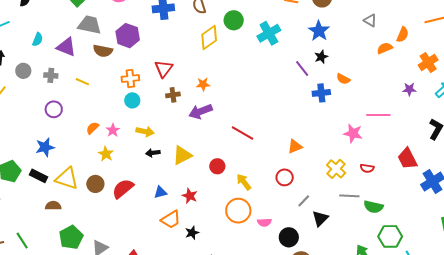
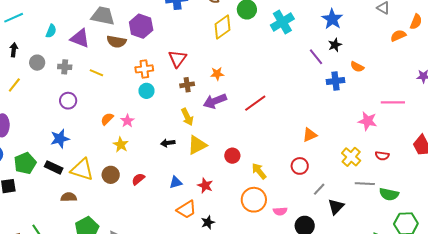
yellow arrow: (145, 131) -> (187, 117), moved, turned 54
red line: (243, 133) -> (255, 103), moved, turned -65
red semicircle: (123, 189) -> (138, 179), size x0.6

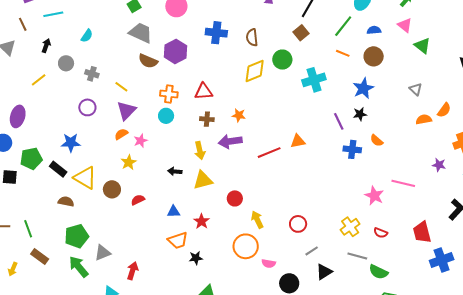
purple triangle: (80, 38) -> (126, 111), moved, turned 40
red triangle: (177, 59) -> (204, 91), turned 36
orange triangle: (310, 135) -> (298, 141), moved

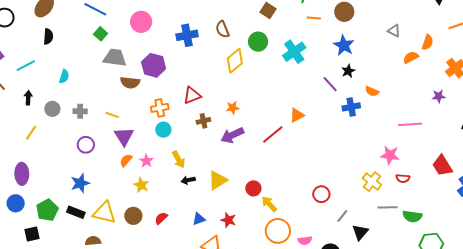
yellow arrow: (200, 151) -> (179, 159), moved
pink star: (374, 196) -> (390, 155), moved
yellow arrow: (257, 220) -> (269, 204), moved

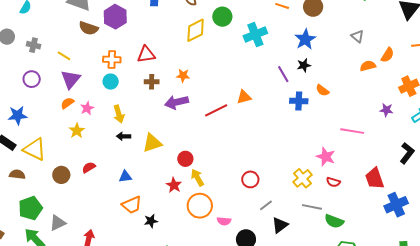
brown circle: (133, 216) -> (61, 175), moved
red star: (228, 220) -> (174, 185), moved

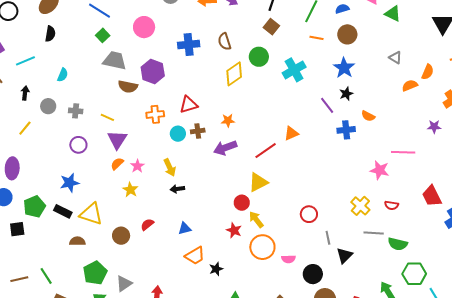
cyan circle: (111, 82) -> (178, 134), moved
yellow triangle: (152, 143) -> (258, 182), moved
pink star: (326, 157) -> (380, 170), moved
gray line: (266, 205) -> (328, 238), turned -56

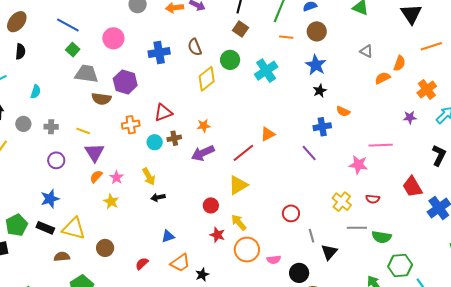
purple line: (327, 105) -> (309, 153), moved
red circle: (242, 203) -> (211, 205), moved
red semicircle: (147, 224) -> (142, 264), moved

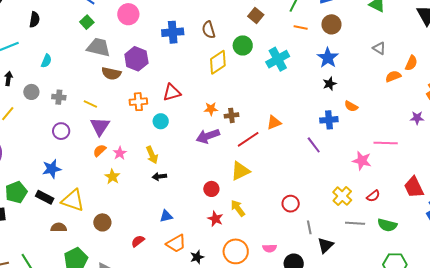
brown cross: (174, 138) -> (231, 115), moved
red semicircle: (373, 199) -> (373, 196), turned -48
green semicircle: (382, 237) -> (387, 225), moved
orange circle: (247, 250) -> (236, 251), moved

